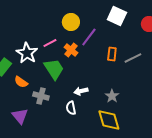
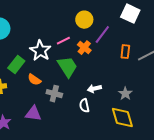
purple triangle: (20, 116) -> (33, 114), turned -42

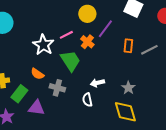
green rectangle: (16, 65) -> (19, 94), moved

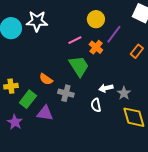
white star: (43, 45) -> (37, 21), moved, turned -30
orange rectangle: (128, 46) -> (137, 51), turned 32
gray star: (128, 88) -> (124, 93), moved

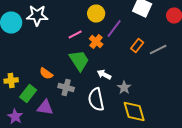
white arrow: (106, 88) -> (104, 74), moved, turned 40
white semicircle: (96, 105) -> (96, 100), size x1.6

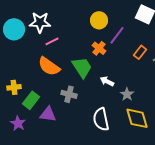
pink line: (75, 34) -> (52, 41), moved
orange semicircle: (46, 74) -> (49, 66), moved, size x1.6
white semicircle: (96, 100) -> (101, 119), moved

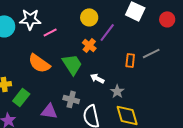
pink line: (52, 41) -> (50, 32), moved
orange rectangle: (140, 52) -> (130, 60), moved, turned -32
gray cross: (69, 94) -> (71, 99), moved
purple triangle: (48, 114) -> (49, 111), moved

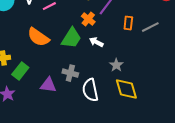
orange rectangle: (130, 60) -> (128, 23), moved
green trapezoid: (72, 64) -> (71, 38), turned 65
white arrow: (97, 78) -> (96, 42), moved

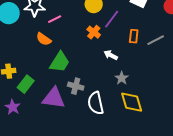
orange semicircle: (38, 37) -> (44, 39), moved, size x0.7
green trapezoid: (71, 38) -> (60, 62), moved
white arrow: (96, 42) -> (111, 55), moved
purple triangle: (48, 85) -> (54, 98), size x1.4

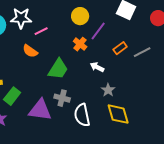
orange rectangle: (134, 36) -> (120, 48), turned 48
green trapezoid: (60, 62) -> (58, 69), moved

